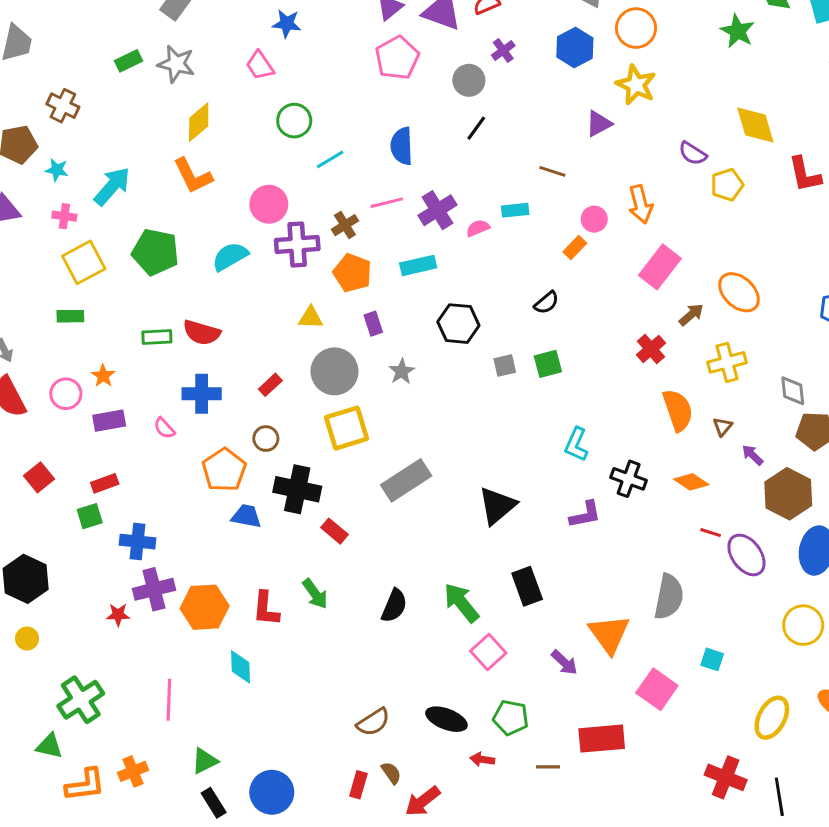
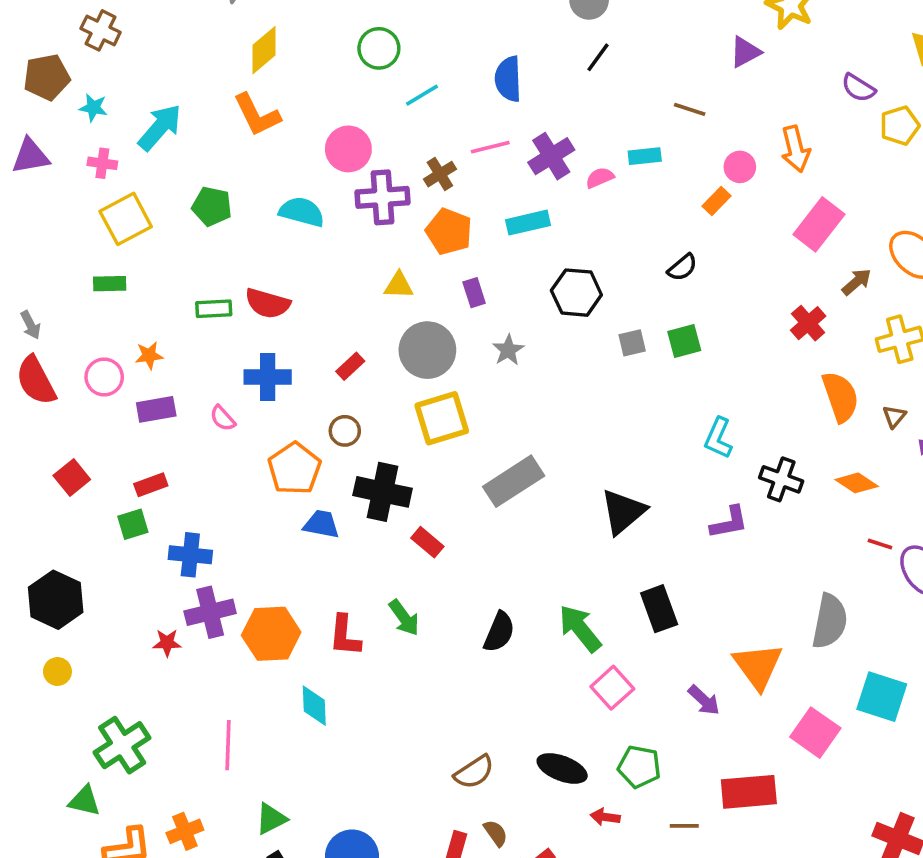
green pentagon: (155, 252) -> (212, 206), size x0.7
cyan semicircle: (230, 256) -> (302, 212), turned 45
orange star: (103, 376) -> (149, 355), turned 30
cyan square: (712, 659) -> (882, 697), size x1.8

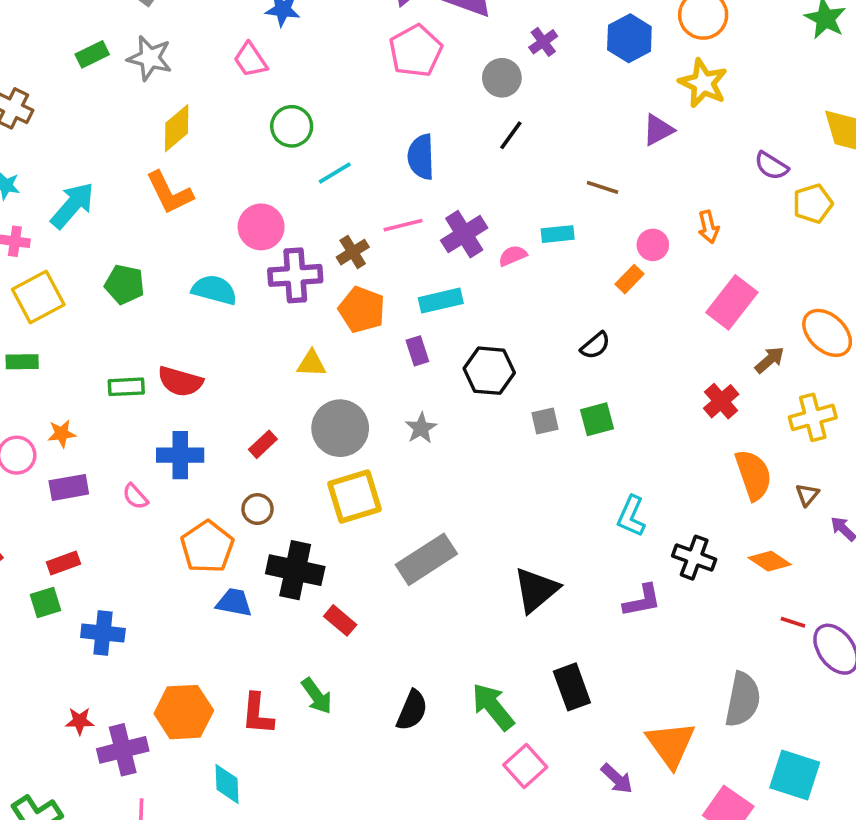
orange arrow: (796, 149) -> (709, 227), size x0.7
purple rectangle: (474, 293) -> (417, 351), moved
purple cross: (210, 612) -> (123, 750), moved

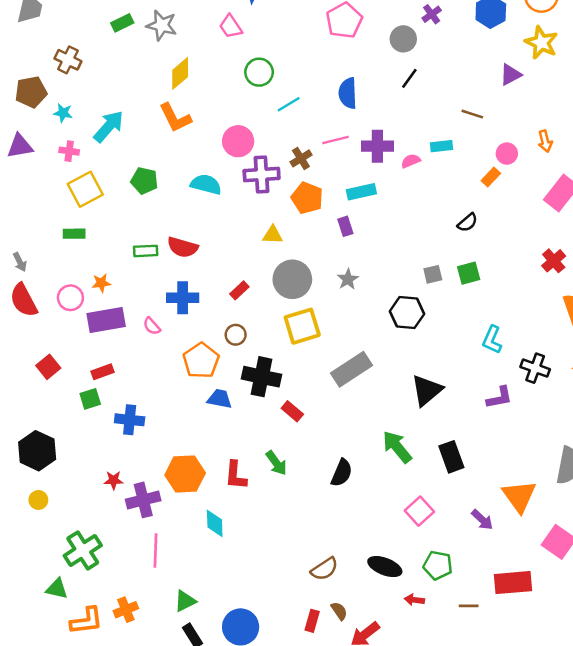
purple cross: (464, 234) -> (377, 146), turned 32
black hexagon: (489, 371) -> (407, 313), moved
purple rectangle: (69, 487) -> (106, 320), size x1.4
green arrow: (493, 707) -> (397, 447), moved

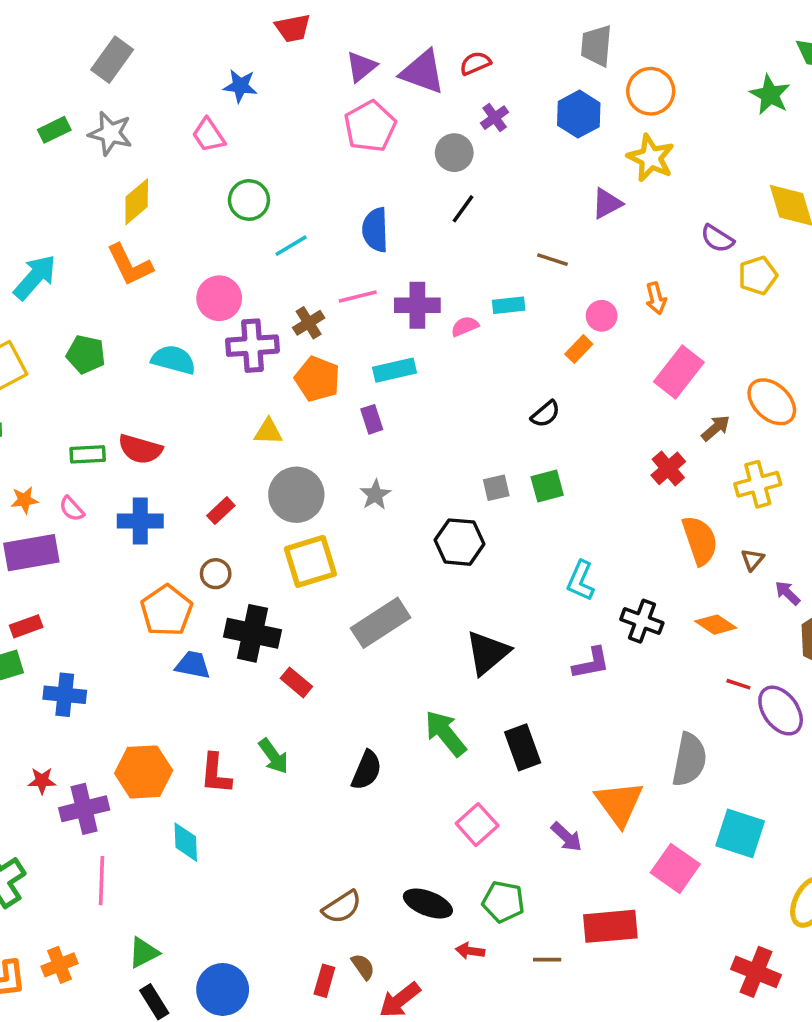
pink semicircle: (152, 326) -> (72, 509), moved

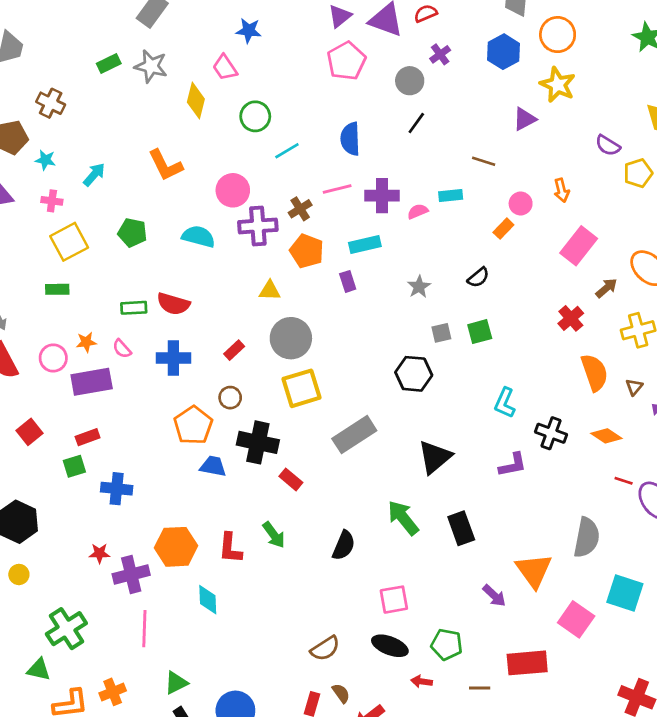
yellow diamond: (137, 202) -> (196, 101), moved, turned -36
cyan arrow: (35, 277) -> (94, 174), size x0.7
gray star: (375, 495) -> (419, 287), moved
pink square: (477, 825) -> (394, 600), moved, turned 32

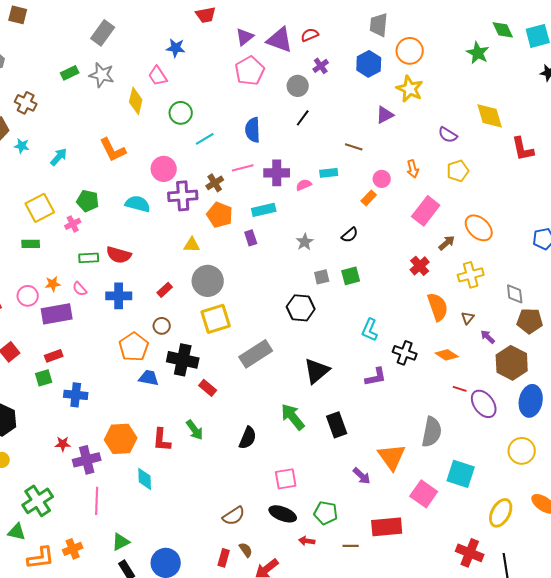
yellow pentagon: (638, 173) -> (458, 171), moved
pink cross: (52, 201) -> (73, 224), moved, turned -35

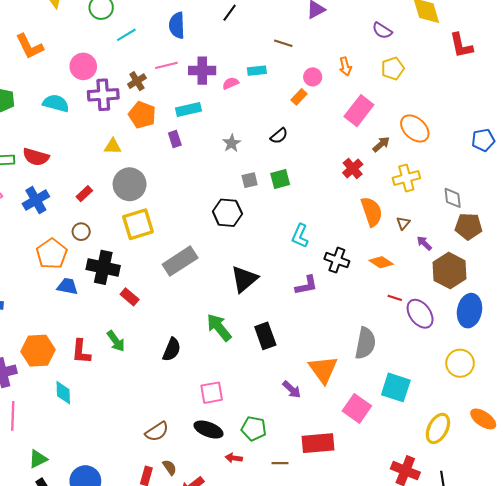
blue cross: (119, 296) -> (36, 200), turned -30

